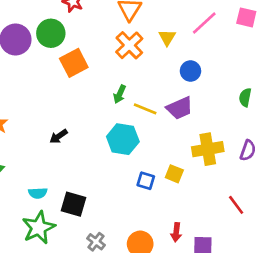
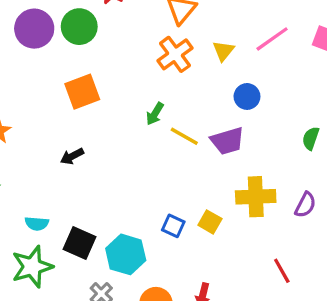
orange square: (74, 63) -> (82, 92), moved
cyan hexagon: (123, 139) -> (126, 254), moved

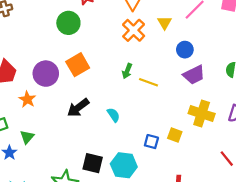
purple circle: (34, 29) -> (46, 74), moved
purple trapezoid: (227, 141) -> (194, 75), moved
black arrow: (72, 156) -> (78, 108), size x1.5
yellow cross: (256, 197) -> (202, 114), turned 30
cyan semicircle: (37, 223) -> (113, 115), moved, turned -120

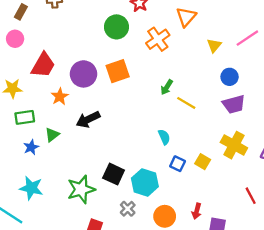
orange cross: (134, 30) -> (158, 39), moved
black arrow: (78, 108) -> (88, 120), moved
cyan semicircle: (113, 115) -> (164, 137), moved

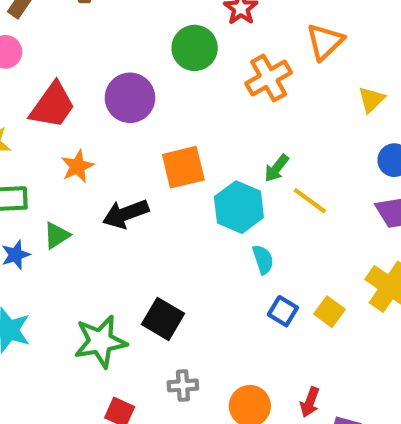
orange square: (118, 71) -> (183, 167), moved
purple circle: (84, 74) -> (130, 98), moved
cyan hexagon: (145, 182) -> (239, 207), moved
gray cross: (128, 209) -> (183, 385), turned 35

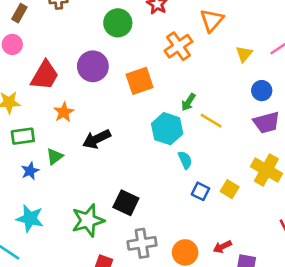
green circle: (195, 48) -> (118, 23), moved
orange square: (183, 167) -> (140, 81), moved
gray cross: (183, 385) -> (142, 243), size x1.5
red arrow: (310, 402) -> (222, 247), turned 48

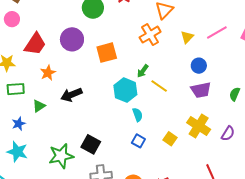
orange cross: (178, 46) -> (150, 35), moved
blue star: (30, 171) -> (19, 124), moved
blue square: (200, 191) -> (138, 141), moved

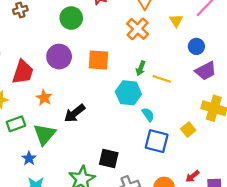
orange square: (107, 53) -> (98, 60), turned 35
green triangle: (39, 106) -> (45, 134), size x1.6
yellow square: (170, 139) -> (188, 130), turned 32
blue square: (138, 141) -> (157, 141), size x1.6

